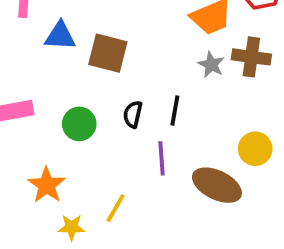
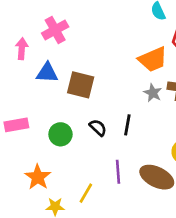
black semicircle: (133, 114) -> (98, 128), turned 120
purple line: (161, 158) -> (118, 172), moved

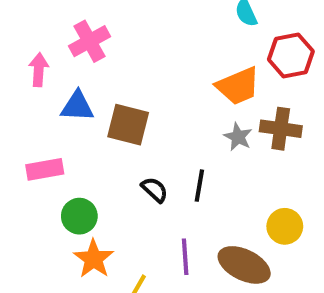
pink rectangle: (16, 125) -> (45, 169), moved
green circle: (60, 134) -> (79, 216), moved
orange star: (38, 177) -> (94, 259), moved

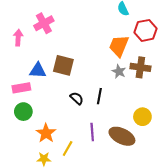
orange trapezoid: (238, 86) -> (119, 46), turned 135
blue triangle: (77, 106) -> (38, 70), moved
green circle: (79, 216) -> (23, 112), moved

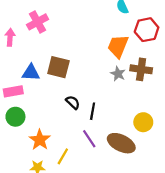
black line: (99, 96) -> (93, 111), moved
purple line: (92, 132) -> (89, 139), turned -30

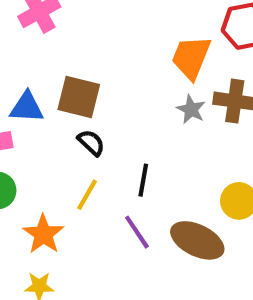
black semicircle: (73, 102) -> (91, 143), moved
yellow line: (63, 156) -> (87, 195), moved

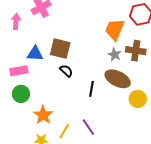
yellow line: (87, 195) -> (64, 131), moved
purple line: (137, 232) -> (88, 127), moved
brown ellipse: (197, 240) -> (118, 79), moved

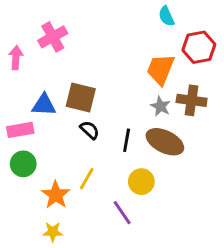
black line: (91, 89) -> (127, 140), moved
yellow circle: (138, 99) -> (141, 182), moved
yellow line: (64, 131) -> (87, 179), moved

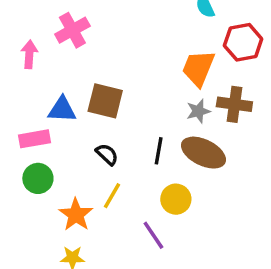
gray star: (161, 106) -> (198, 111), turned 30
black semicircle: (90, 130) -> (107, 154), moved

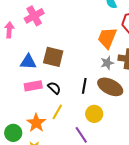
pink rectangle: (35, 139) -> (33, 86), moved
green circle: (38, 178) -> (13, 133), moved

